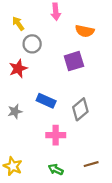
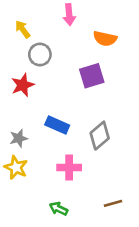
yellow star: (13, 166) -> (16, 168), moved
green arrow: (56, 169) -> (58, 209), moved

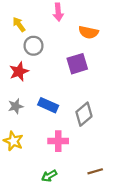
gray star: (19, 138) -> (16, 106), moved
green arrow: (58, 209) -> (49, 176), turned -56

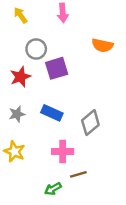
yellow arrow: (19, 24) -> (20, 15), moved
orange semicircle: (88, 32) -> (102, 45), moved
purple square: (77, 64) -> (57, 68), moved
brown line: (95, 171) -> (78, 174), moved

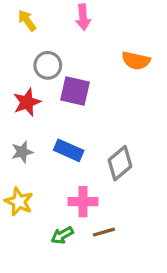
purple square: (57, 68) -> (75, 91), turned 30
green arrow: (53, 189) -> (62, 235), moved

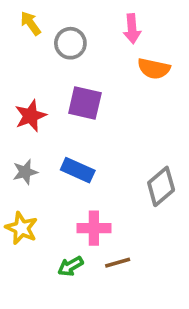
pink arrow: (83, 17) -> (132, 29), moved
gray circle: (48, 65) -> (70, 43), moved
gray diamond: (120, 163) -> (161, 186), moved

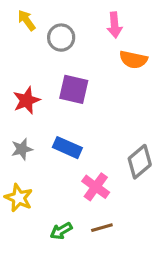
pink cross: (94, 228) -> (96, 187), moved, turned 36

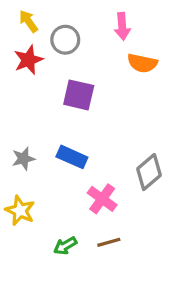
red star: (27, 100) -> (28, 60), moved

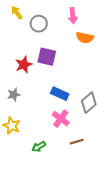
red star: (28, 60) -> (24, 65), moved
blue rectangle: (72, 157) -> (60, 94), moved
brown line: (109, 242) -> (77, 142), moved

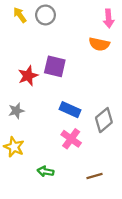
pink arrow: (73, 16) -> (109, 18), moved
gray circle: (39, 24) -> (45, 15), moved
brown line: (77, 142) -> (95, 176), moved
green arrow: (39, 147) -> (45, 171), turned 40

